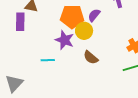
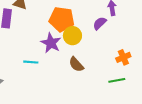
purple semicircle: (94, 15) -> (100, 23), moved

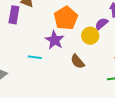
orange pentagon: (62, 19) -> (66, 18), turned 30
yellow circle: (72, 36) -> (90, 36), moved

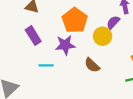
purple rectangle: (14, 15) -> (33, 36), moved, turned -36
purple star: (55, 40) -> (65, 45), turned -30

